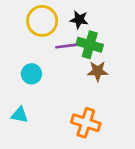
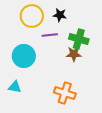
green cross: (90, 45) -> (79, 39), moved
cyan circle: (32, 74) -> (24, 56), size x1.5

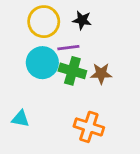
green cross: (79, 39) -> (72, 71), moved
cyan circle: (24, 56) -> (42, 63), moved

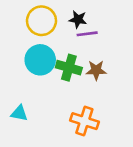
purple line: (68, 48) -> (87, 34), moved

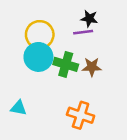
black star: (78, 19) -> (89, 19), moved
yellow circle: (41, 21) -> (40, 35), moved

